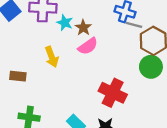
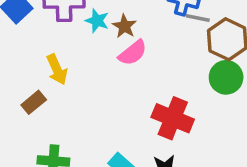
yellow arrow: (52, 57) -> (57, 70), moved
brown rectangle: (18, 76) -> (34, 102), turned -42

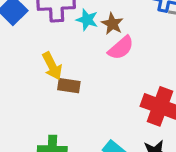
brown rectangle: (34, 102) -> (69, 86), moved, turned 50

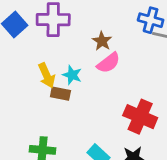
cyan star: (87, 20) -> (72, 75), moved

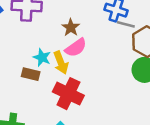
yellow arrow: (47, 75) -> (61, 63), moved
red cross: (140, 117) -> (68, 94), moved

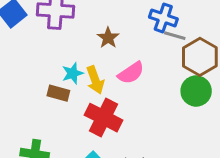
pink semicircle: (76, 48) -> (131, 73), moved
cyan star: (42, 57) -> (73, 73), turned 30

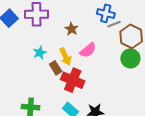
gray line: (175, 36) -> (114, 24), turned -32
cyan star: (73, 73) -> (40, 53), moved
brown rectangle: (58, 93) -> (56, 68), moved, turned 48

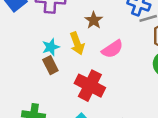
yellow arrow: (65, 57) -> (77, 43), moved
brown rectangle: (56, 68) -> (50, 65), moved

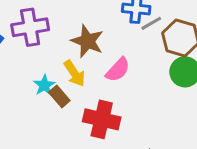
brown star: (94, 20) -> (87, 41), size x1.5
brown rectangle: (50, 65) -> (59, 96), moved

